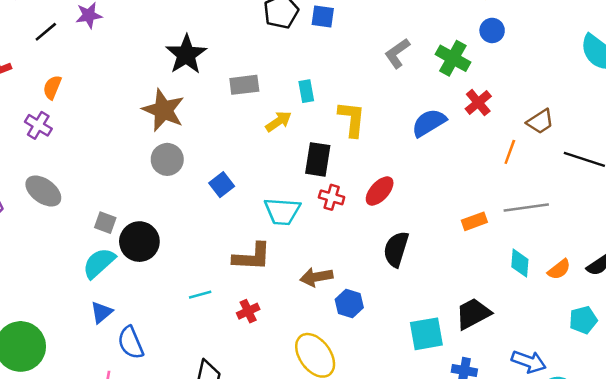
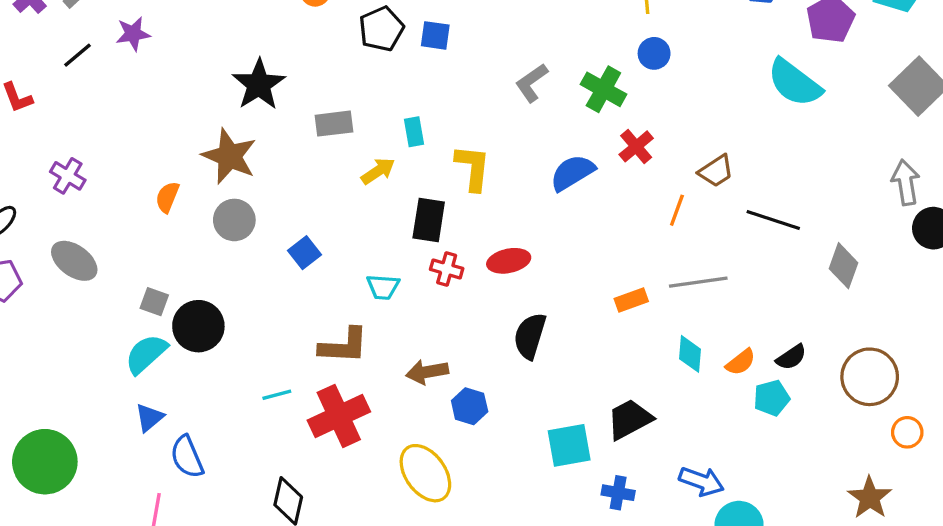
orange semicircle: (52, 87) -> (167, 197), moved
red ellipse: (380, 191) -> (509, 261), turned 36
cyan trapezoid: (282, 211) -> (383, 287), size x0.7
red cross: (248, 311) -> (339, 416), size x2.0
cyan pentagon: (583, 320) -> (772, 398), moved

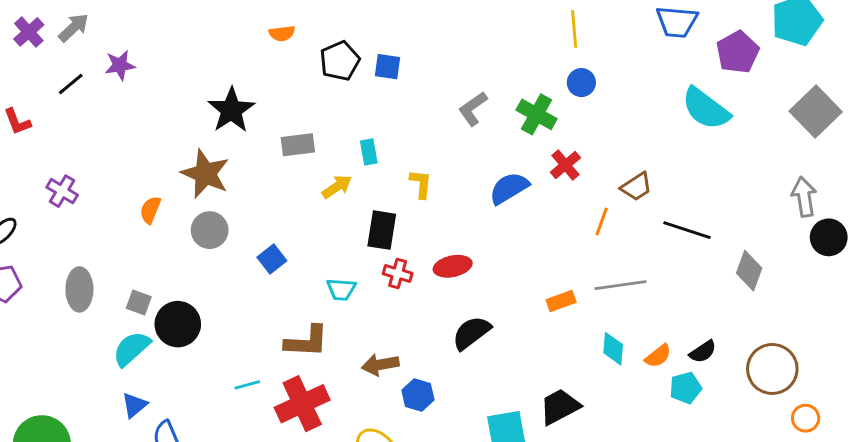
yellow L-shape: (473, 168) -> (421, 184), size x0.7
gray ellipse: (74, 261) -> (79, 289), moved, turned 54
black semicircle: (530, 336) -> (471, 333), turned 36

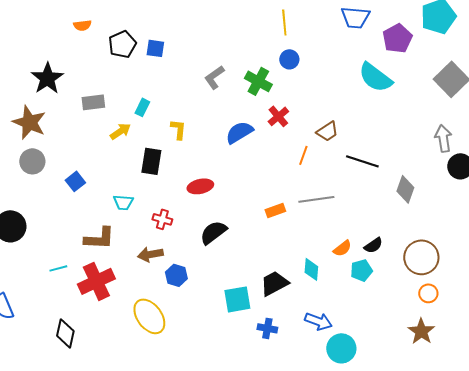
cyan rectangle: (369, 152) -> (142, 107), turned 36
red cross: (398, 273) -> (162, 219), moved
cyan diamond: (613, 349) -> (311, 269), moved
orange circle: (806, 418) -> (428, 293), moved

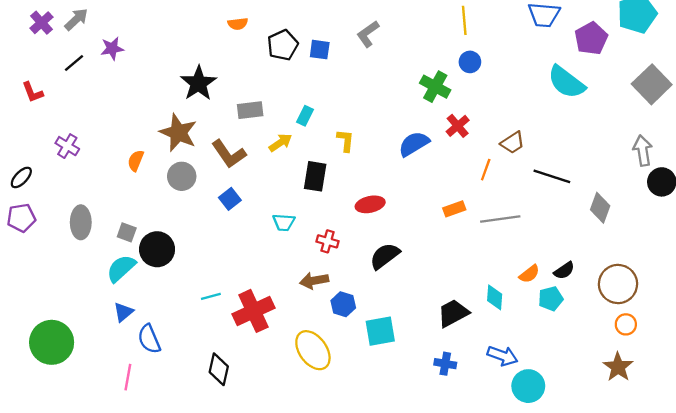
gray L-shape: (214, 77) -> (368, 34), moved
orange rectangle: (275, 210) -> (454, 209), moved
brown L-shape: (99, 238) -> (229, 154), moved, turned 52
cyan square: (237, 299) -> (380, 331), moved

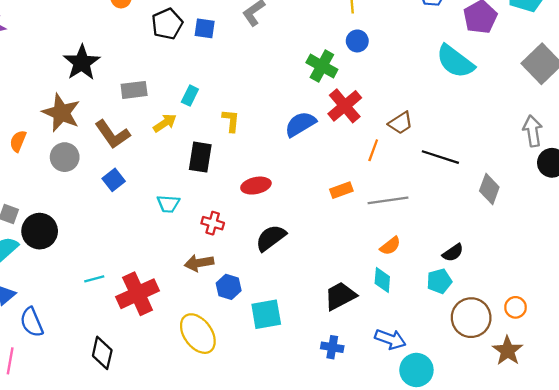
red cross: (458, 126) -> (345, 106), size x1.4
orange semicircle: (529, 274) -> (390, 246), moved
brown circle: (618, 284) -> (471, 318), moved

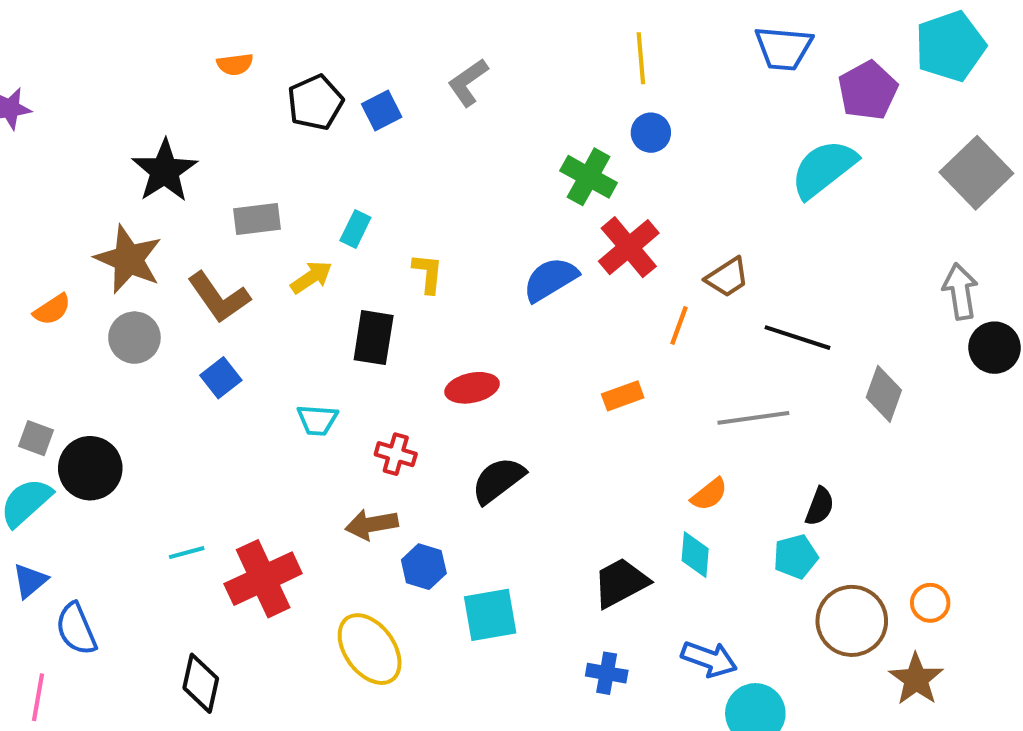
blue square: (205, 28) -> (382, 111), turned -35
cyan semicircle: (455, 61) -> (824, 169), turned 105
orange semicircle: (18, 141) -> (52, 309), turned -145
gray line: (388, 200) -> (753, 418), moved
black semicircle: (453, 253) -> (820, 506), turned -35

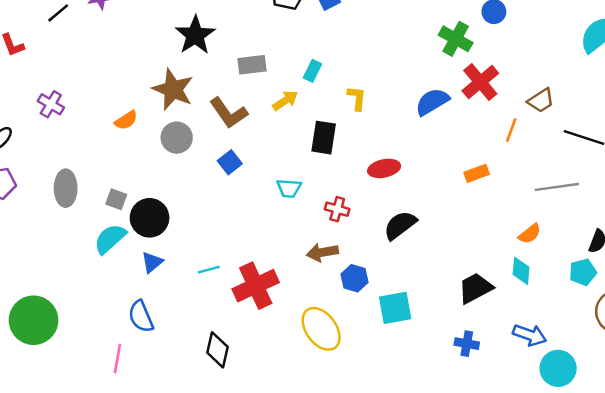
blue triangle: (30, 581) -> (152, 262), moved

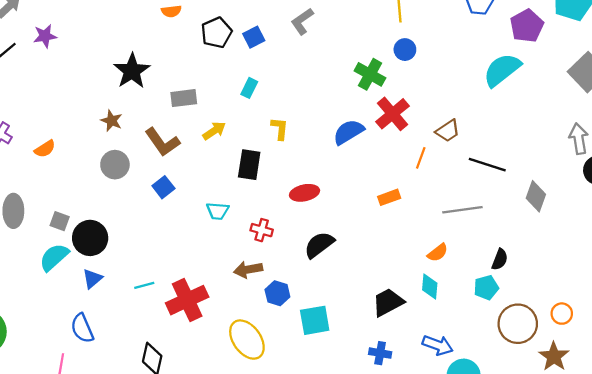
cyan rectangle: (312, 71) -> (249, 88), moved
brown star: (173, 89) -> (112, 121), size x0.6
orange semicircle: (126, 120) -> (45, 149), moved

